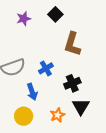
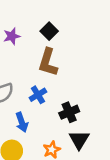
brown L-shape: (72, 44) -> (48, 62), moved

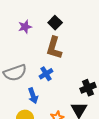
black cross: (69, 112) -> (88, 88), moved

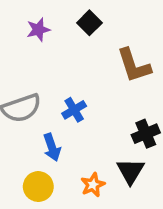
brown L-shape: (54, 48) -> (134, 65), moved, turned -35

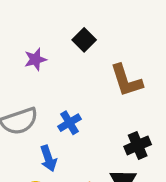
purple star: (38, 30) -> (35, 59), moved

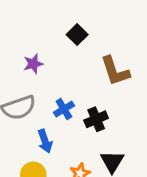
purple star: (35, 59) -> (33, 64), moved
black cross: (138, 145) -> (96, 119), moved

